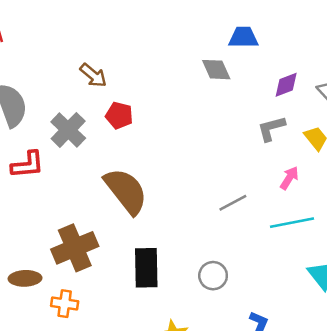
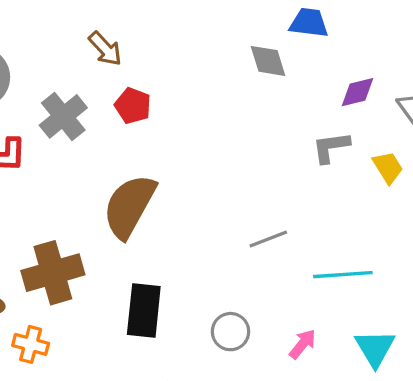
pink arrow: (289, 178) -> (303, 344), moved
brown semicircle: (126, 191) -> (129, 206), turned -120

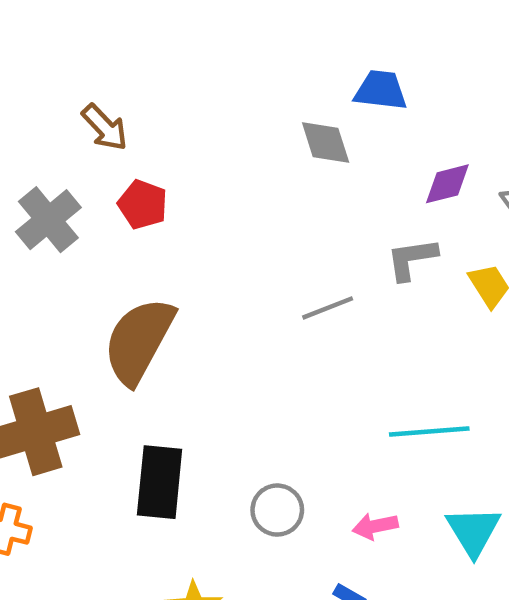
gray line: (268, 239) -> (328, 308), moved
pink arrow: (303, 344) -> (375, 526), turned -140

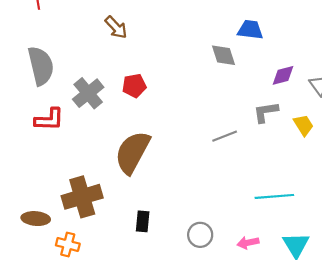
brown arrow: (105, 127) -> (116, 27), moved
red pentagon: (143, 204) -> (134, 86), turned -30
black rectangle: (160, 482) -> (143, 221), size x0.6

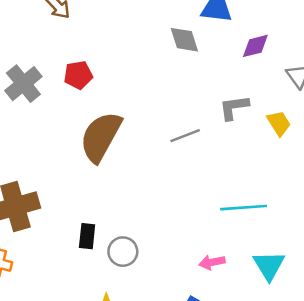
purple diamond: (283, 75) -> (255, 46), moved
brown semicircle: (132, 152) -> (101, 137), moved
gray circle: (200, 235) -> (123, 252), moved

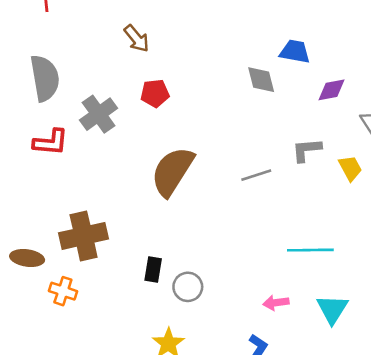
red pentagon: (78, 75) -> (155, 93), moved

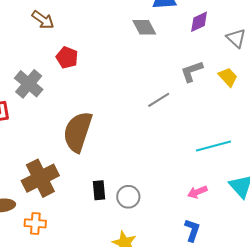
red pentagon: (155, 93) -> (67, 58), turned -30
brown semicircle: (172, 171) -> (78, 132), moved

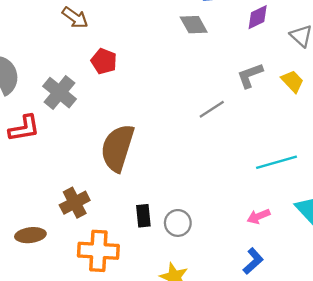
brown cross: (40, 178) -> (75, 203), size x0.7
orange cross: (35, 223) -> (98, 251), moved, size x1.6
blue L-shape: (192, 230) -> (253, 261), turned 30

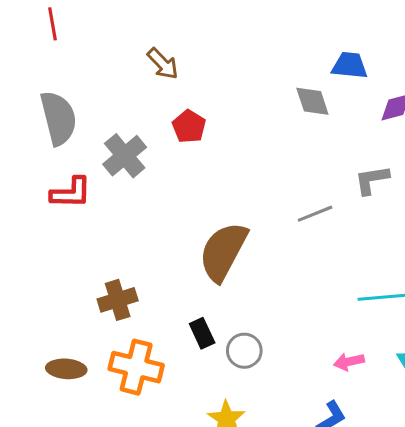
brown semicircle: (118, 148) -> (223, 252), moved
black rectangle: (143, 216) -> (202, 333), turned -30
brown ellipse: (30, 235) -> (66, 369), moved

